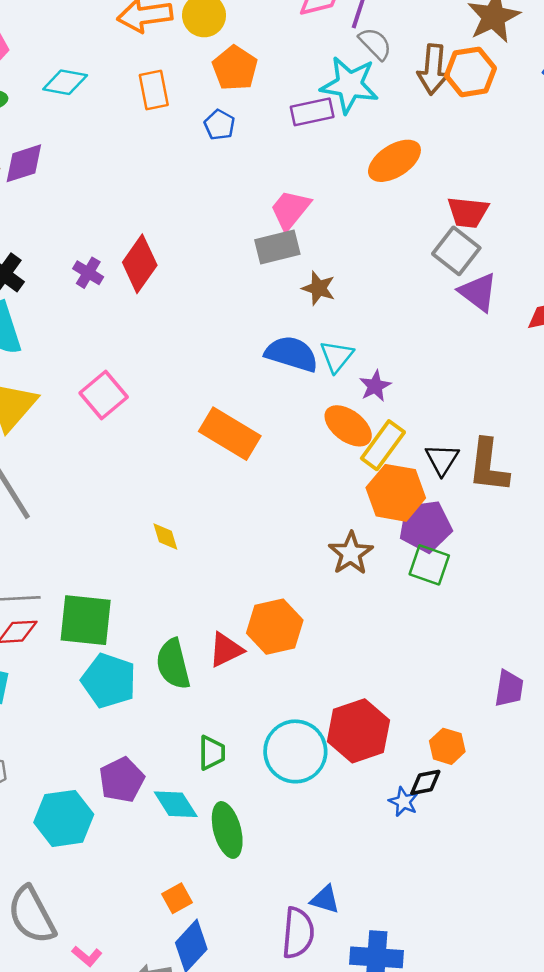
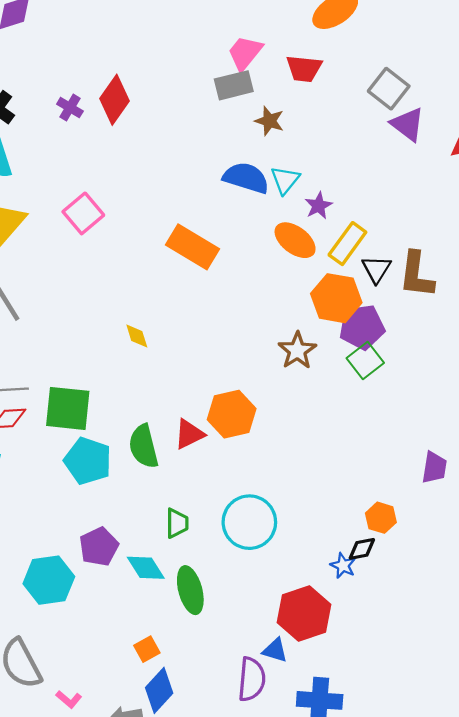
red trapezoid: (468, 212) -> (304, 69), moved
yellow rectangle: (383, 445) -> (347, 244), moved
green square: (429, 565) -> (365, 361), turned 33
red hexagon: (358, 731) -> (304, 614), moved

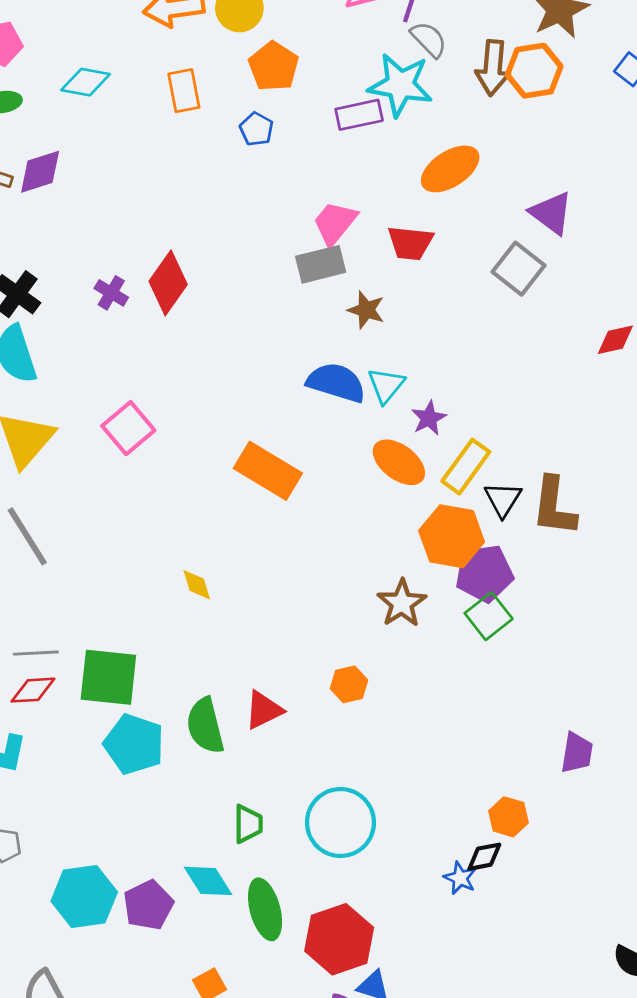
purple triangle: (408, 124) -> (551, 213), moved
orange hexagon: (232, 414) -> (349, 684), moved, size x0.6
purple pentagon: (99, 547) -> (148, 905), moved
red hexagon: (304, 614) -> (339, 939), moved

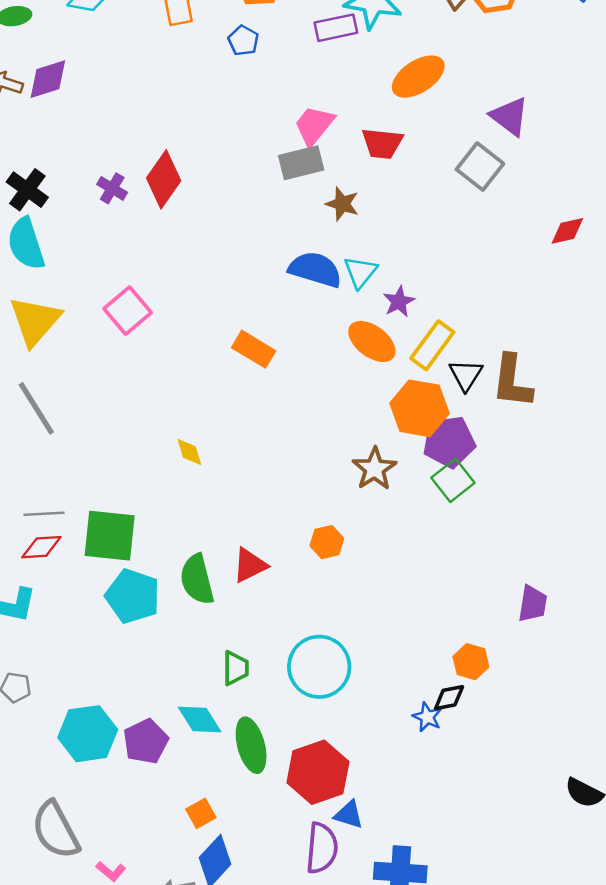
orange rectangle: (268, 471) -> (254, 349), size x0.7

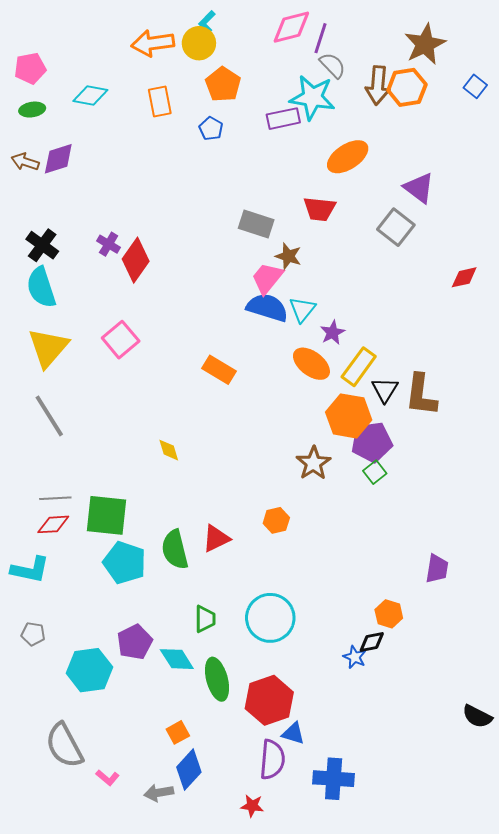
pink trapezoid: (314, 125) -> (267, 278), moved
gray rectangle: (301, 163) -> (256, 224), turned 32
red diamond: (164, 179) -> (136, 260), moved
green square: (453, 480) -> (375, 472), size x0.7
purple pentagon: (146, 741) -> (135, 642), moved

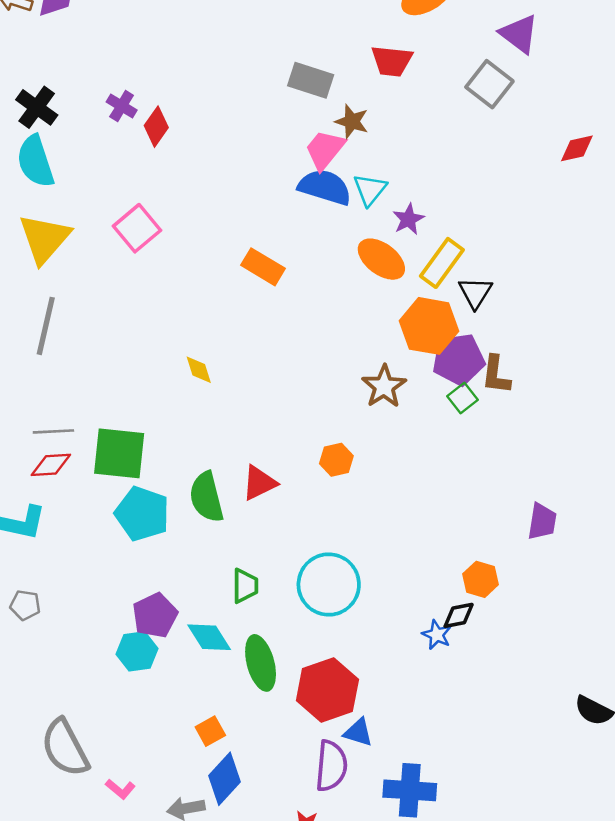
red diamond: (136, 260) -> (156, 127), size x0.7
brown L-shape: (421, 395) -> (496, 375), moved, size x0.7
gray line: (49, 416) -> (46, 326), turned 45
cyan hexagon: (89, 670) -> (137, 651), moved, size x0.7

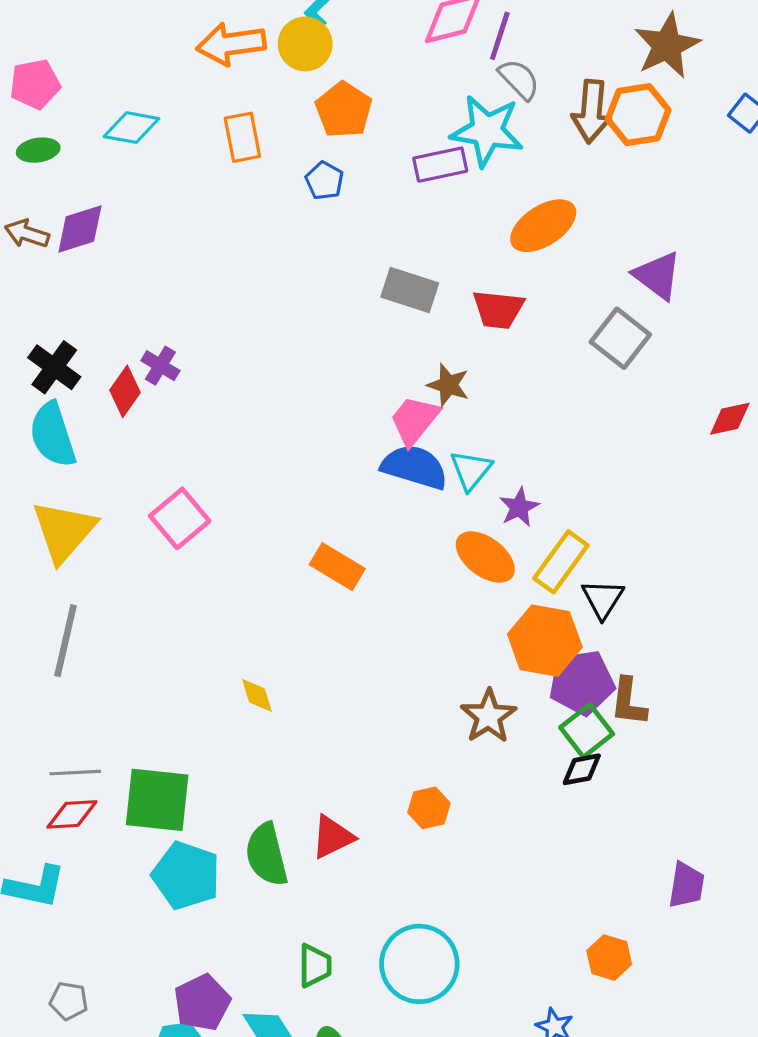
gray rectangle: (311, 80) -> (410, 290), moved
red diamond: (156, 127) -> (125, 391), moved
green square: (462, 398) -> (587, 731), size x1.4
gray pentagon: (25, 605) -> (69, 1001), moved
black diamond: (459, 615) -> (582, 769), moved

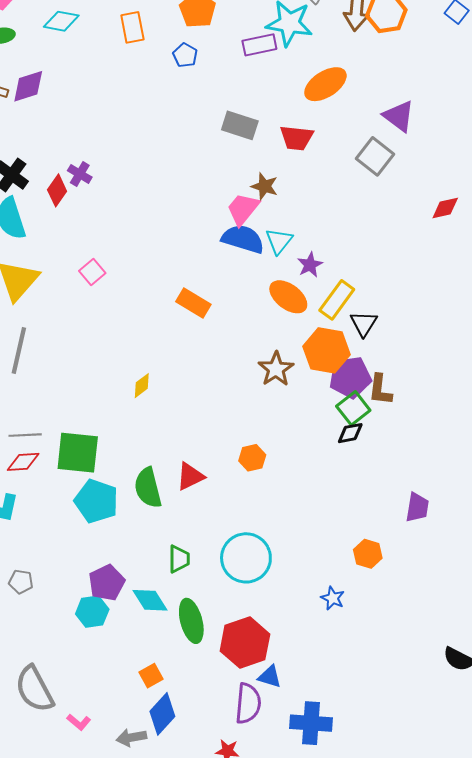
pink square: (180, 518) -> (92, 272), size x0.7
yellow diamond: (257, 695) -> (142, 386), turned 70
brown star: (489, 716) -> (276, 369), moved

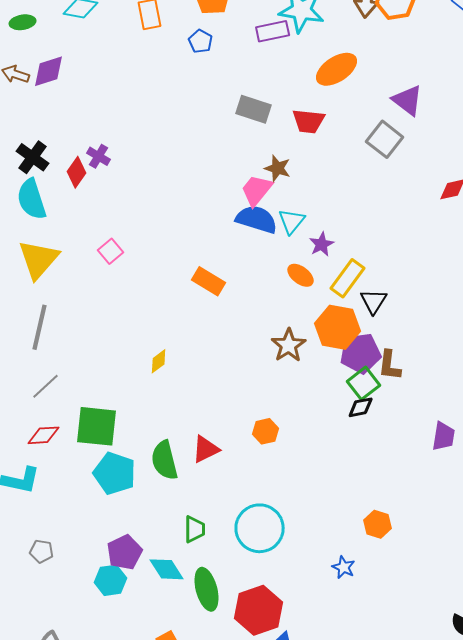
orange ellipse: (288, 297) -> (301, 275), size x0.7
gray line: (25, 435) -> (46, 386), moved, turned -40
purple trapezoid: (417, 507) -> (444, 436), moved

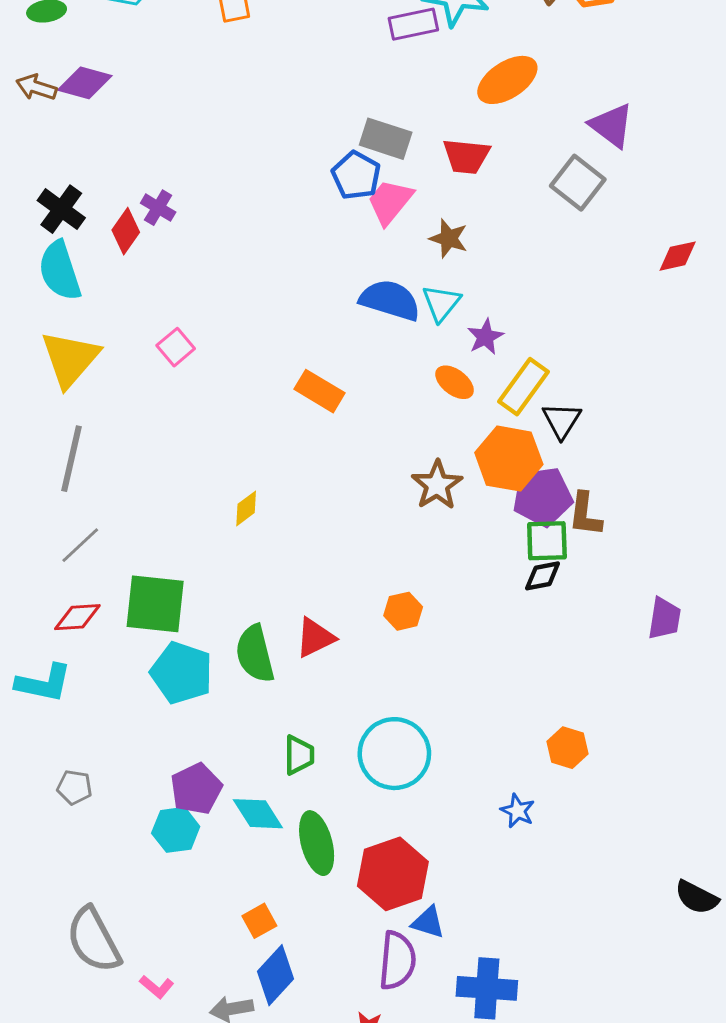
blue pentagon: (201, 41) -> (356, 175), moved, size x1.4
purple diamond: (49, 71) -> (85, 83), turned 33
brown star: (278, 168) -> (449, 238), moved
pink trapezoid: (257, 190) -> (390, 202), moved
green square: (364, 383) -> (547, 541), turned 36

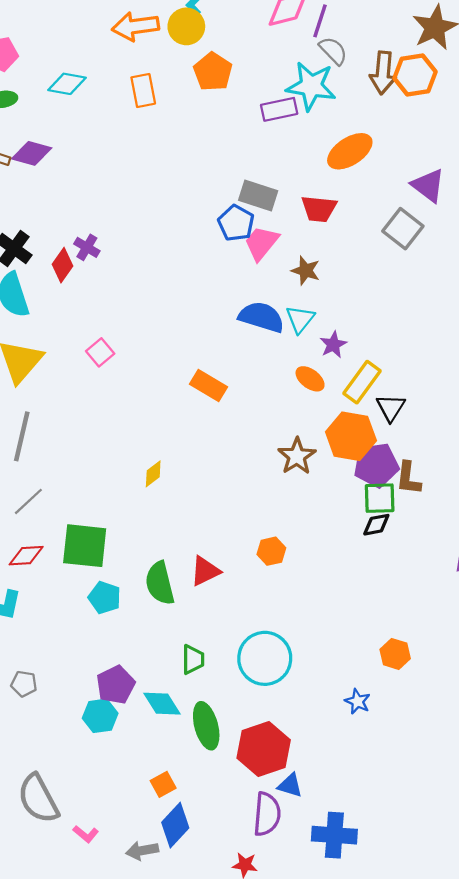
cyan pentagon: (182, 673) -> (105, 598), size x0.7

